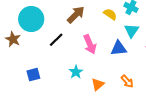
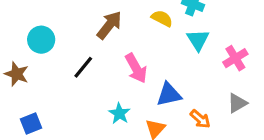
cyan circle: (31, 19) -> (41, 40), size x0.7
blue triangle: (119, 48) -> (169, 94), moved
blue square: (33, 75) -> (31, 124), moved

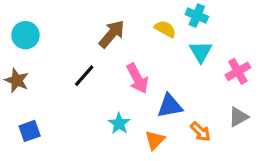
cyan circle: (41, 40) -> (25, 35), moved

